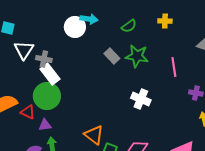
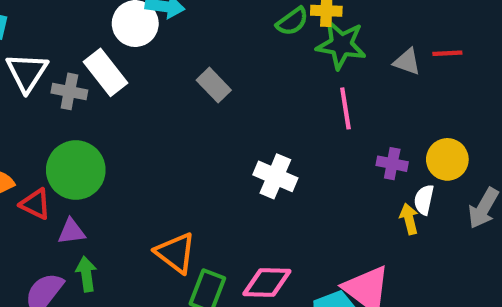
green semicircle: (129, 26) -> (292, 21), moved
green star: (137, 56) -> (341, 45), moved
white rectangle: (50, 74) -> (105, 72), moved

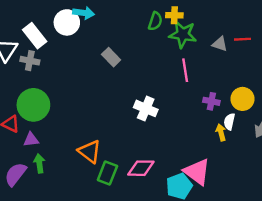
green semicircle: (292, 21) -> (155, 21), turned -36
white rectangle: (105, 72) -> (35, 36), moved

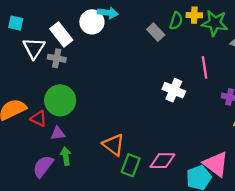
green star: (183, 34) -> (215, 23), moved
gray rectangle: (111, 57) -> (156, 32), moved
white cross: (146, 108) -> (174, 90), moved

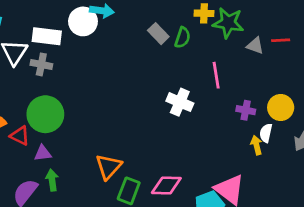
green semicircle: (176, 21) -> (182, 38), moved
white rectangle: (61, 34) -> (47, 36), turned -45
orange triangle: (114, 145) -> (109, 167), turned 35

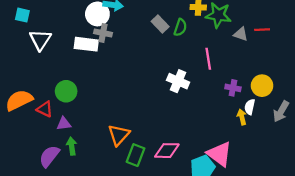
white rectangle: (47, 36) -> (86, 44), moved
gray cross: (41, 64) -> (103, 33), moved
green circle: (45, 114) -> (66, 91), size x0.7

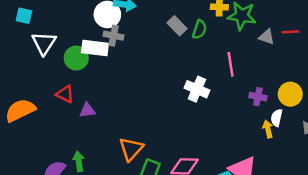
green circle: (66, 91) -> (76, 58), moved
red triangle: (45, 109) -> (65, 94), moved
purple triangle: (64, 124) -> (87, 110), moved

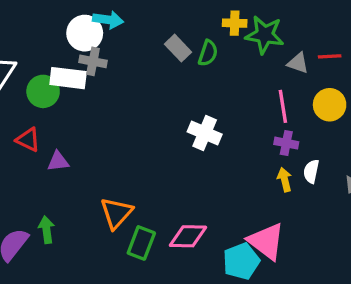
pink line: (231, 64) -> (283, 106), moved
yellow circle: (290, 94) -> (330, 105), moved
yellow arrow: (268, 129) -> (285, 180), moved

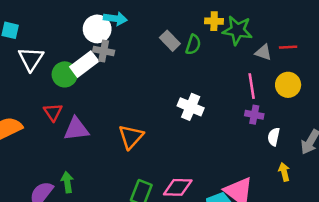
white rectangle: (68, 78) -> (84, 64), turned -44
red triangle: (28, 140) -> (53, 112), turned 30
purple triangle: (58, 161) -> (76, 129), size x1.5
yellow arrow: (285, 180) -> (284, 172), moved
orange triangle: (116, 213) -> (131, 137), moved

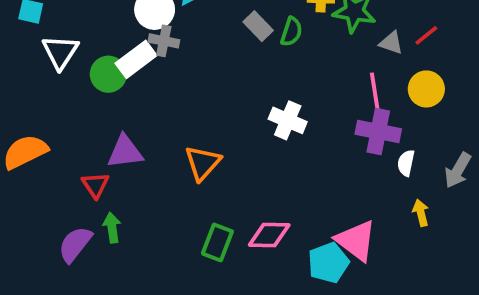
red line: (288, 47) -> (426, 35), turned -36
red triangle: (53, 112) -> (95, 185), moved
purple cross: (254, 115) -> (378, 131), size x1.6

